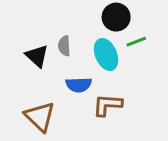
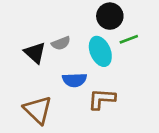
gray semicircle: (64, 46) -> (61, 43), turned -108

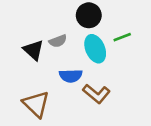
black circle: (110, 16) -> (89, 15), moved
brown L-shape: (102, 99) -> (96, 94), turned -144

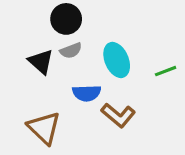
black circle: (89, 15) -> (66, 19), moved
green line: (122, 37) -> (166, 71), moved

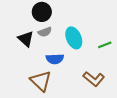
brown L-shape: (118, 115) -> (94, 79), moved
brown triangle: (44, 128) -> (41, 81), moved

